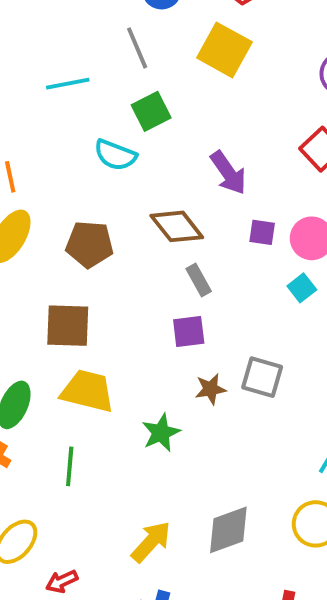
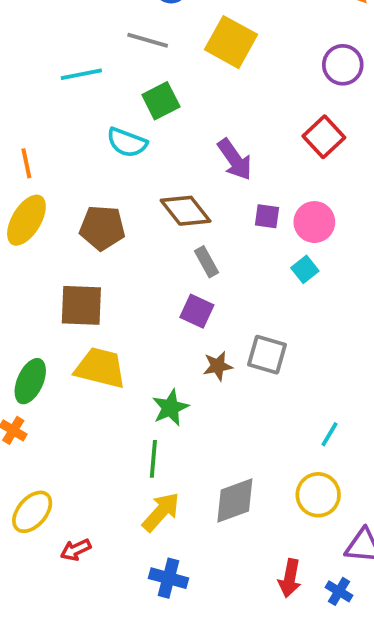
gray line: (137, 48) -> (148, 40), turned -51
purple square: (189, 332) -> (197, 311), turned 32
green line: (70, 466) -> (153, 459), moved

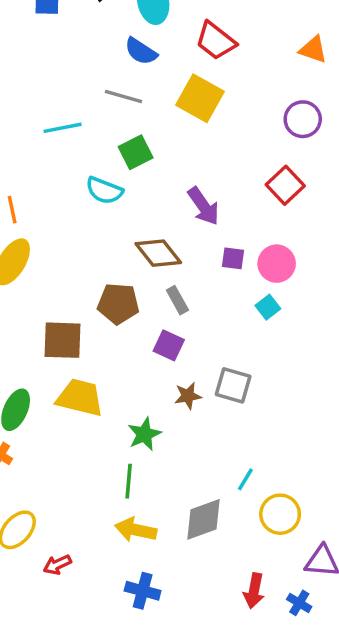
brown pentagon: (102, 228) -> (118, 304), moved
cyan line: (330, 434) -> (245, 479), moved
yellow arrow: (161, 512) -> (136, 530), turned -120

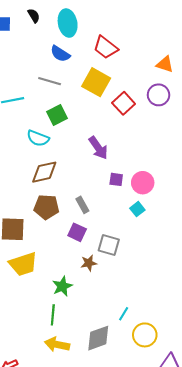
orange triangle: (313, 50) -> (165, 64), moved
red square: (285, 185) -> (124, 103), moved
brown diamond: (158, 253) -> (44, 172), moved, turned -64
gray square: (233, 385) -> (109, 245), moved
yellow trapezoid: (80, 398) -> (23, 264), turned 148

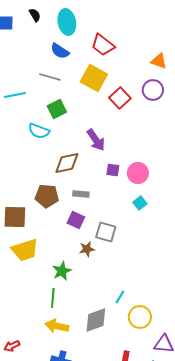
brown diamond: (44, 172) -> (67, 163), moved
gray rectangle: (82, 205) -> (81, 194), turned -56
cyan square: (137, 209) -> (140, 203), moved

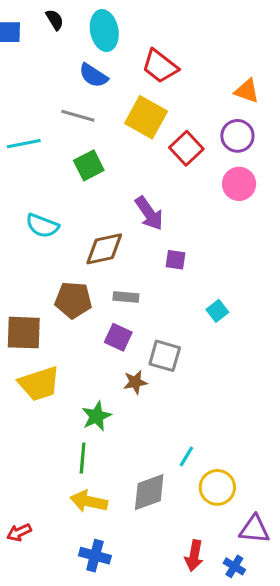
cyan semicircle: (39, 131) -> (42, 226), moved
pink circle: (138, 173) -> (239, 184), moved

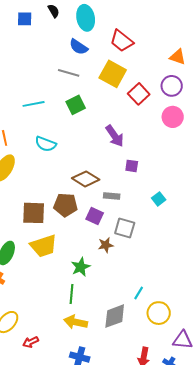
cyan line: (24, 144) -> (34, 104), moved
brown diamond: (104, 249) -> (86, 179), moved, turned 44
gray rectangle: (126, 297) -> (112, 196), moved
brown pentagon: (73, 300) -> (66, 205), moved

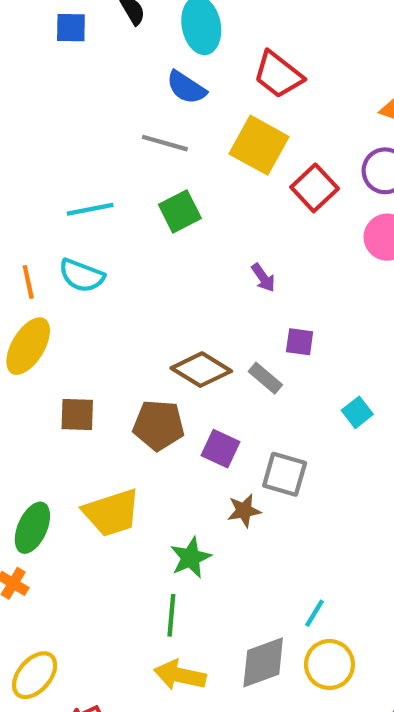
purple arrow: (115, 136) -> (263, 278), size x0.6
cyan semicircle: (46, 144) -> (82, 276), moved
gray rectangle: (112, 196) -> (265, 378), moved, turned 35
brown square: (34, 213) -> (77, 414), moved, size x0.7
yellow circle: (159, 313) -> (329, 664), moved

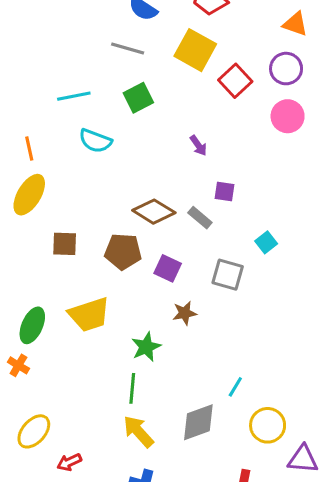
cyan semicircle: (82, 276) -> (95, 141), moved
gray square: (285, 474) -> (228, 275), moved
yellow circle: (329, 664) -> (268, 425), moved
yellow arrow: (180, 675) -> (138, 431), turned 36

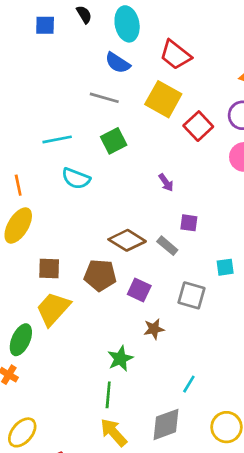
cyan square: (266, 242) -> (225, 267), turned 30
yellow trapezoid: (89, 315) -> (53, 309), moved, turned 150
cyan line: (235, 387) -> (189, 384), moved

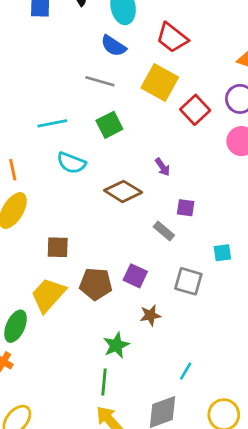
brown diamond: (127, 240) -> (123, 191), moved
brown square: (49, 269) -> (58, 247), moved
brown pentagon: (100, 275) -> (96, 284), moved

